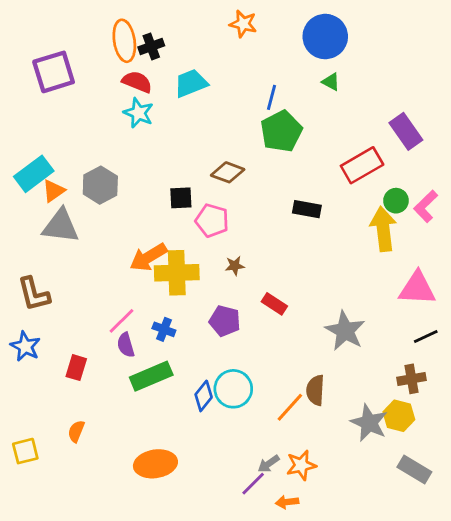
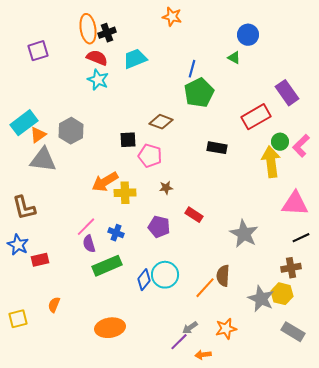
blue circle: (325, 37) -> (248, 35), moved, size x0.7
purple square: (54, 72) -> (38, 51), size x0.7
yellow cross: (177, 273) -> (125, 193), size x0.7
red rectangle: (76, 368) -> (40, 260), moved, turned 60
orange star: (301, 465) -> (226, 329), moved

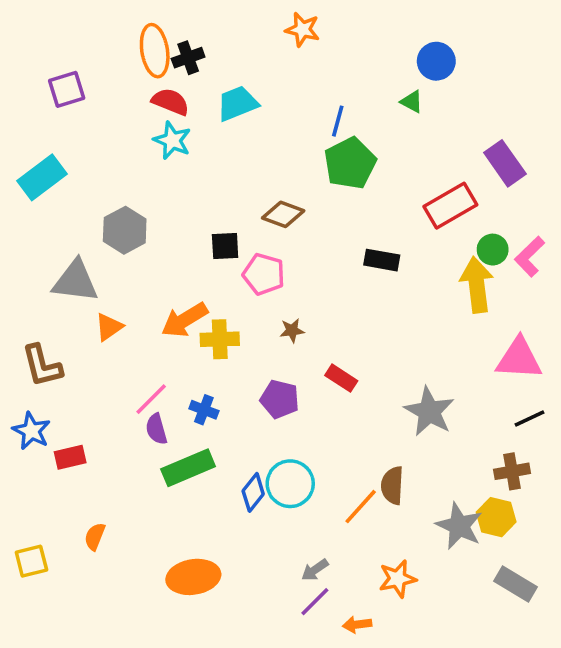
cyan rectangle: (24, 123) -> (42, 177), moved
orange triangle: (38, 135) -> (109, 327), moved
gray arrow: (190, 328) -> (315, 570), moved

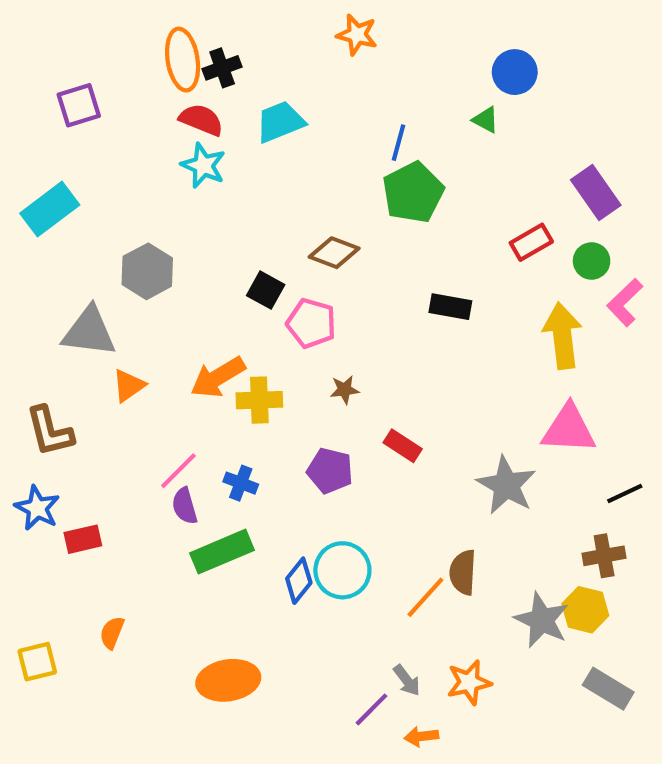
red rectangle: (450, 206) -> (531, 242), size x0.7
black square: (225, 246) -> (266, 290), turned 32
green circle: (493, 250) -> (592, 261), moved
pink triangle: (519, 359) -> (569, 429), moved
gray arrow: (315, 570) -> (407, 680), moved, turned -92

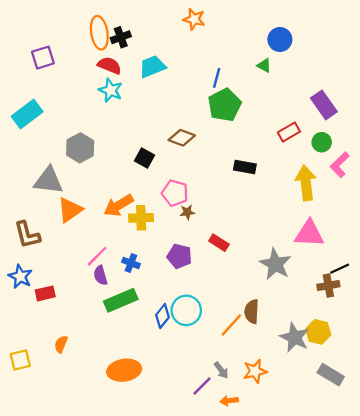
pink pentagon: (311, 323) -> (175, 193), moved
orange triangle: (129, 386) -> (70, 210), size x1.4
brown cross: (604, 556) -> (328, 286), moved

